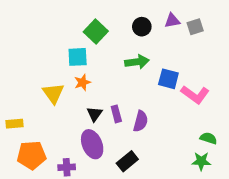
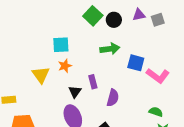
green square: (96, 32) -> (93, 16), moved
purple rectangle: (116, 114) -> (93, 82), moved
green semicircle: (208, 138) -> (156, 112), moved

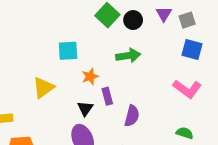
purple triangle: (139, 15) -> (164, 14), turned -48
blue square: (136, 63) -> (192, 50), moved
orange star: (65, 66) -> (90, 77), moved
yellow triangle: (41, 75) -> (43, 88), turned 30

